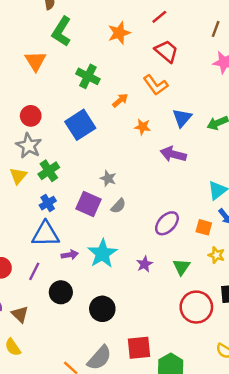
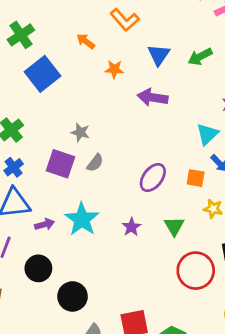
green cross: (88, 76) -> (21, 35), moved, turned 35
orange arrow: (120, 100) -> (86, 41), turned -98
black circle: (102, 309) -> (73, 296), moved

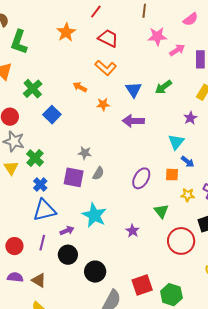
blue square: (42, 74) -> (52, 115), size x0.7
purple arrow: (45, 224) -> (67, 231), moved
purple star: (131, 227) -> (132, 231), moved

